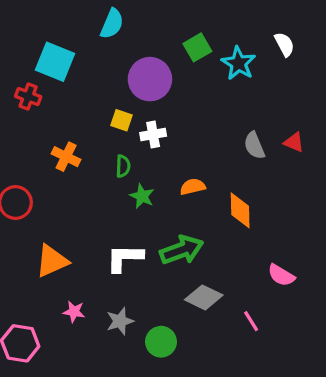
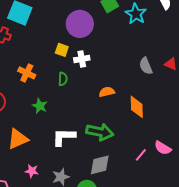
green star: (142, 196) -> (40, 106), moved
green arrow: (182, 250) -> (100, 132), turned 32
gray diamond: (204, 297) -> (100, 165), moved, turned -40
pink line: (251, 321) -> (141, 155), moved, turned 72

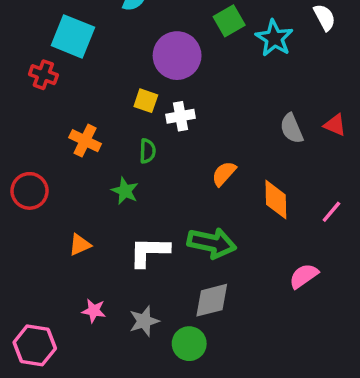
orange semicircle: (107, 92) -> (224, 174), turned -35
green star: (40, 106) -> (125, 191), moved
orange triangle: (18, 139) -> (80, 245), moved, size x0.6
pink semicircle: (163, 148) -> (304, 276), moved, turned 114
pink line: (141, 155) -> (331, 212), moved

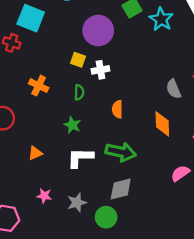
gray semicircle: (292, 128) -> (174, 89), moved
orange semicircle: (224, 174) -> (117, 109), moved, turned -42
green star: (125, 191) -> (72, 125), moved

